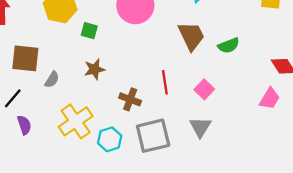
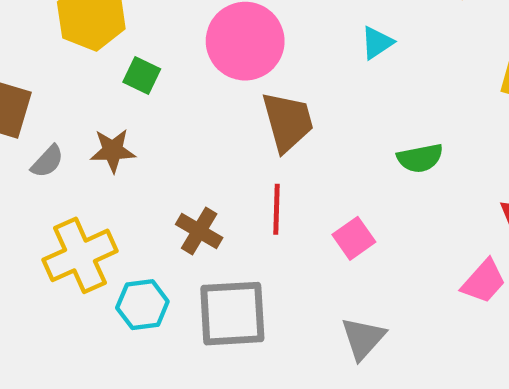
brown trapezoid: (191, 36) -> (288, 122), moved
brown star: (94, 69) -> (113, 151), moved
gray triangle: (200, 127) -> (363, 338), moved

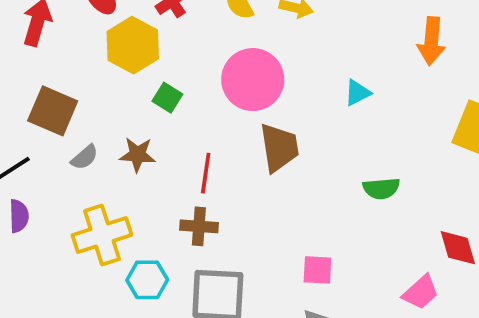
red line: (277, 209) -> (206, 173), moved
brown cross: (199, 231) -> (199, 226), turned -33
pink square: (354, 238) -> (317, 270), moved, turned 32

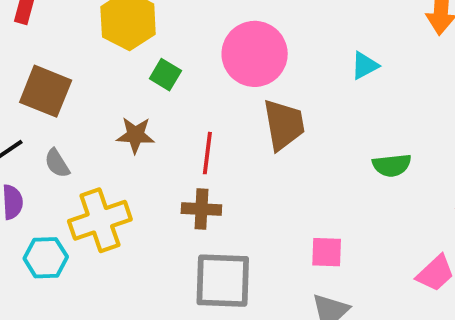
gray semicircle: (85, 157) -> (57, 163), moved, turned 100
cyan hexagon: (147, 280) -> (46, 258), moved

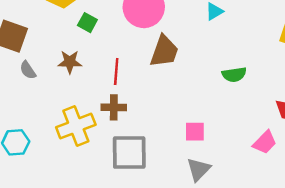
brown trapezoid: (284, 125) -> (164, 51), turned 32
gray semicircle: (57, 163) -> (28, 70), moved
yellow cross: (100, 220) -> (76, 126), moved

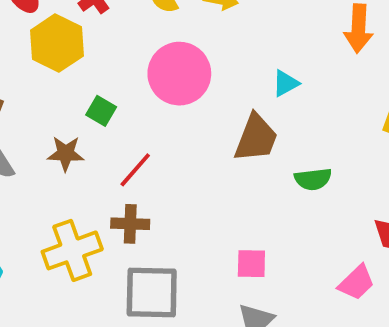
green square: (87, 23) -> (101, 111), moved
brown trapezoid: (164, 51) -> (256, 138), moved
red line: (116, 71) -> (135, 170), turned 35

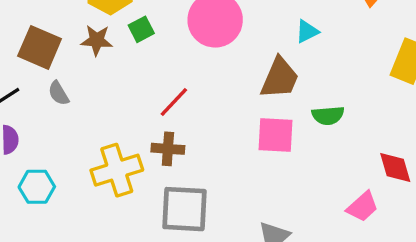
green square: (101, 111) -> (141, 29), moved, turned 30
brown star: (66, 153) -> (97, 40), moved
pink square: (251, 264) -> (275, 135), moved, size x1.4

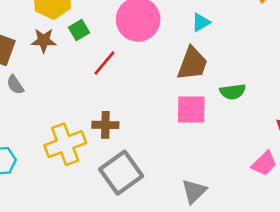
cyan triangle: (307, 31) -> (201, 22), moved
red line: (174, 102) -> (104, 63), moved
gray square: (184, 209) -> (121, 173), turned -36

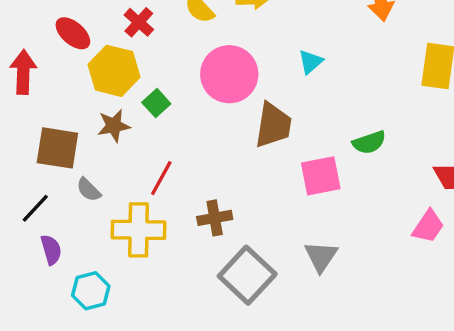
red line: (104, 63) -> (161, 178), moved
brown trapezoid: (192, 64) -> (273, 125), moved
yellow cross: (65, 144) -> (139, 230), moved, turned 33
gray triangle: (194, 191) -> (321, 256), moved

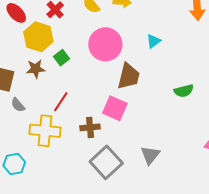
pink square: (321, 176) -> (115, 108), moved, turned 30

